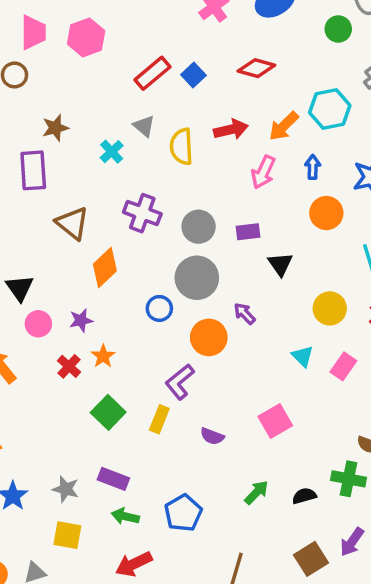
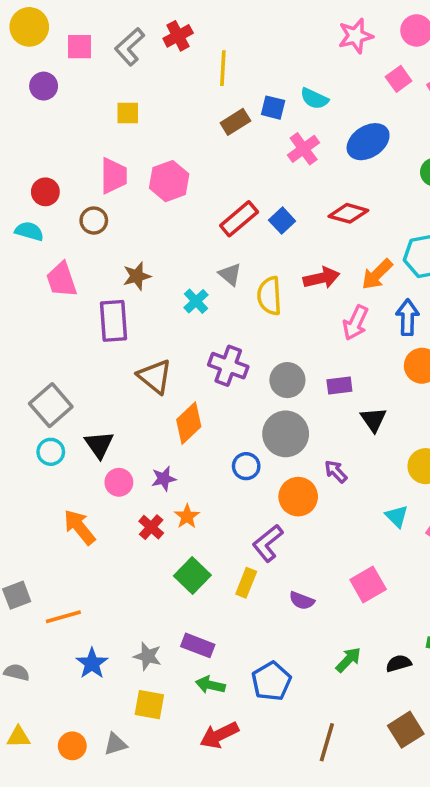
blue arrow: (313, 167) -> (408, 317), size x1.4

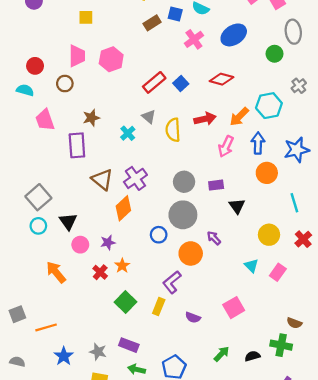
purple cross: (228, 366) -> (135, 178), moved, turned 35

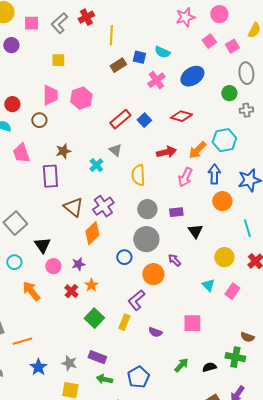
gray cross: (299, 86) -> (246, 110), moved, turned 32
yellow semicircle: (173, 130) -> (138, 175), moved
cyan circle: (38, 226) -> (14, 262), moved
pink square: (234, 308) -> (192, 323), turned 30

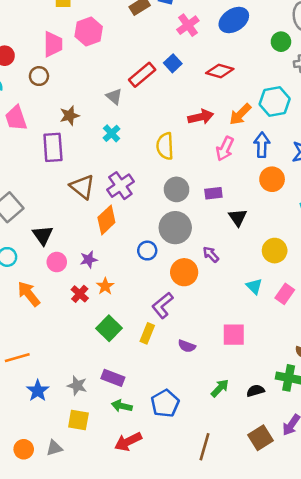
pink hexagon: (81, 98) -> (89, 31), moved
blue square: (144, 120) -> (173, 63), moved
gray triangle: (115, 150) -> (114, 96), moved

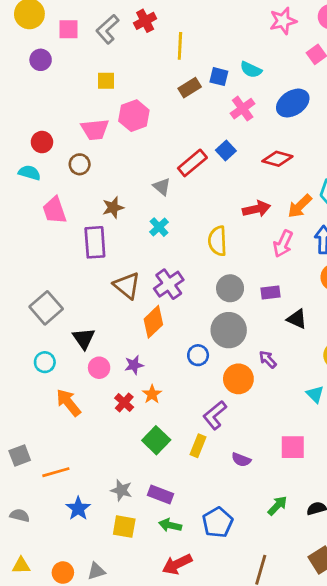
pink trapezoid: (53, 44) -> (95, 129), turned 84
black triangle: (238, 217) -> (297, 319), turned -30
gray star: (77, 386) -> (121, 490), moved
yellow square: (78, 420) -> (124, 527), moved

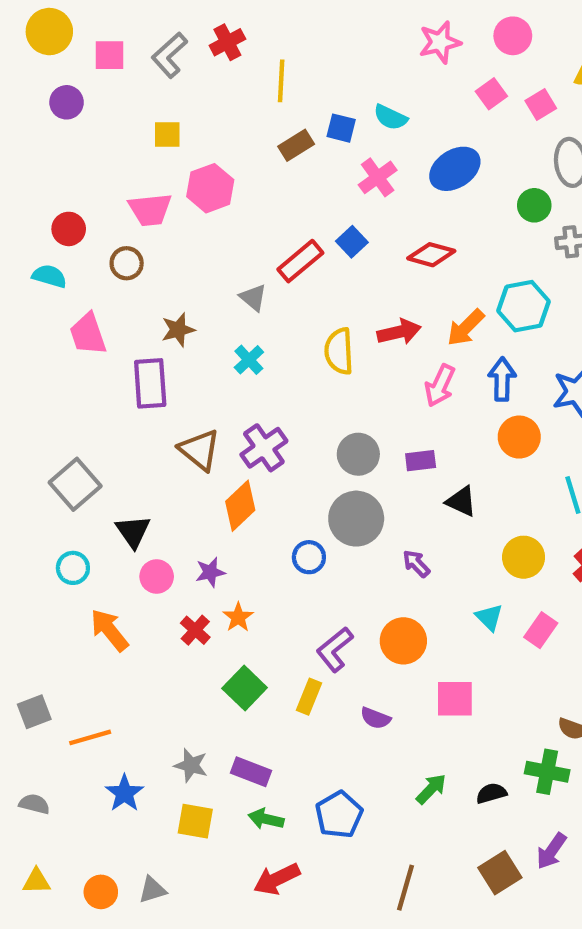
yellow semicircle: (218, 241) -> (339, 351), moved
orange circle: (238, 379) -> (403, 641), moved

